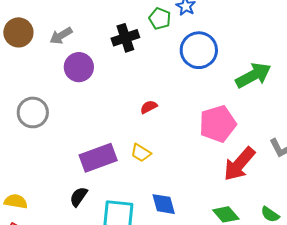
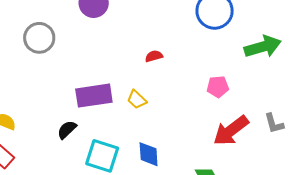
pink pentagon: (218, 124) -> (218, 87), size x0.6

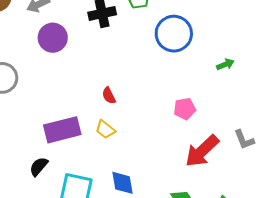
green arrow: (263, 47) -> (225, 64), size x0.5
red semicircle: (154, 56) -> (109, 96), moved, turned -96

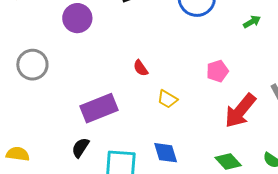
yellow trapezoid: (105, 130) -> (167, 99), moved

